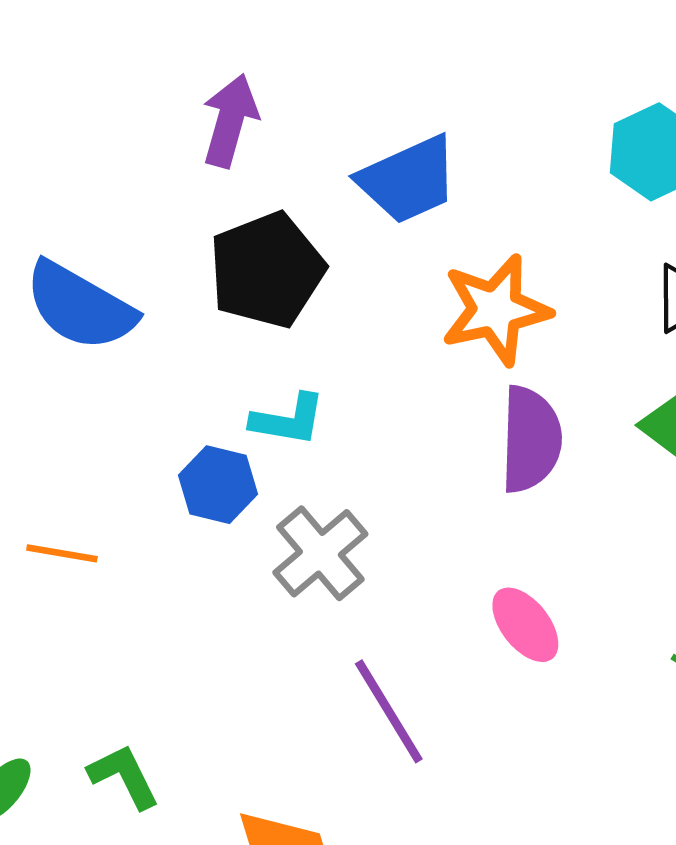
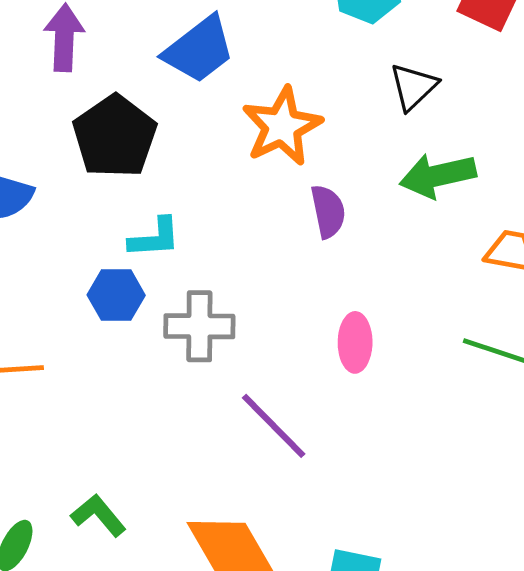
purple semicircle: (531, 439) -> (328, 211), size x0.7
gray cross: (320, 553) -> (199, 326), turned -36
pink ellipse: (525, 625) -> (355, 342), turned 52

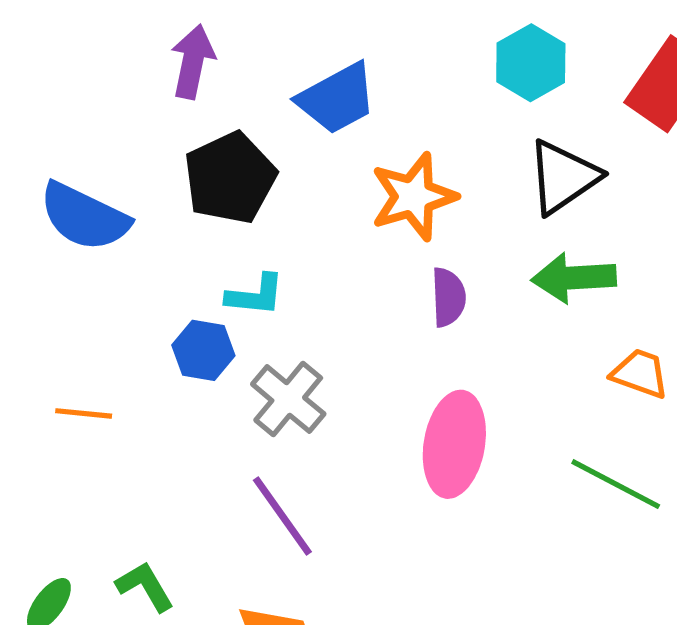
black triangle: (413, 87) -> (563, 177), size x1.4
gray cross: (199, 326) -> (288, 399), turned 30
pink ellipse: (355, 342) -> (454, 444), size x1.6
purple line: (274, 426) -> (282, 516), moved

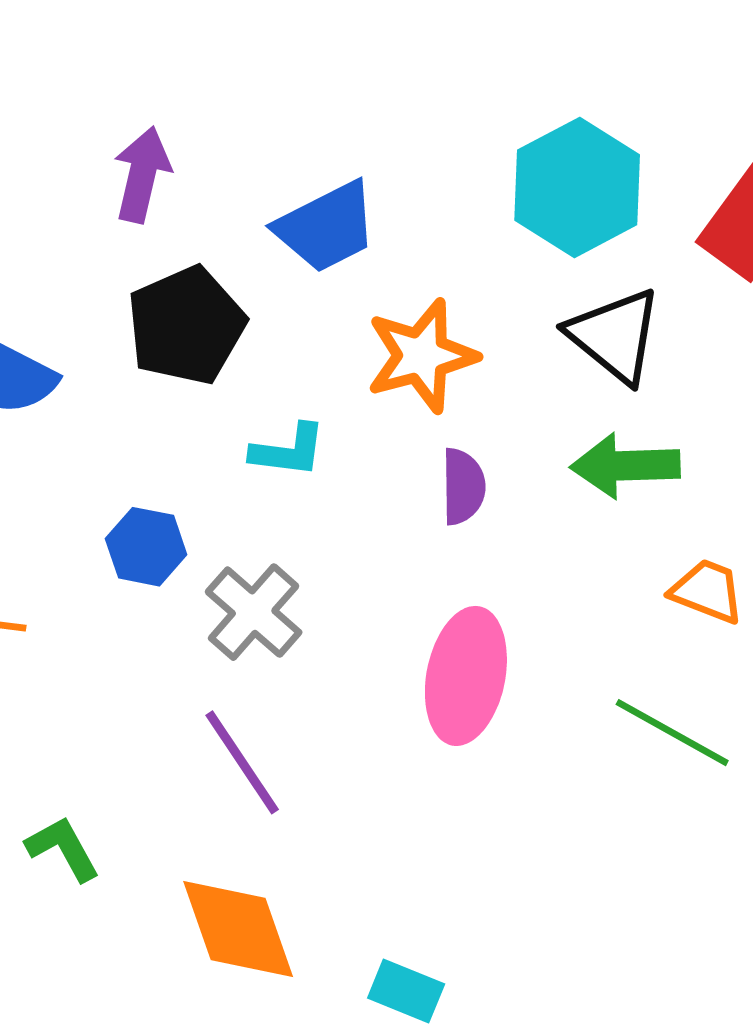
cyan hexagon: (531, 63) -> (577, 187), size x1.4
black triangle: (563, 177) -> (615, 336), turned -48
cyan L-shape: (255, 295) -> (288, 451), moved

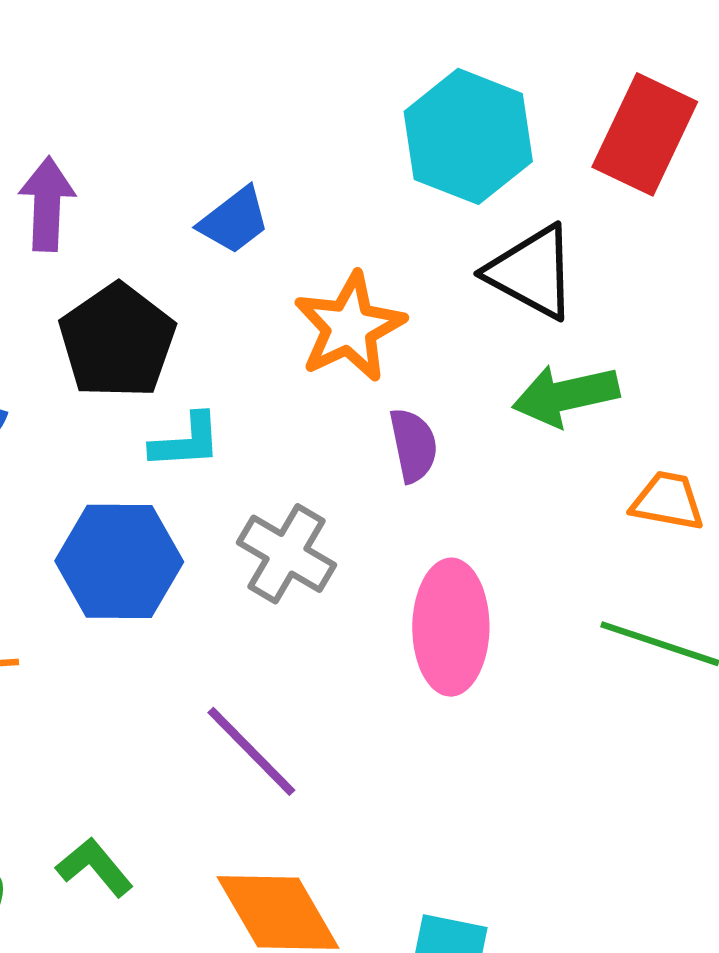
blue trapezoid: (326, 227) -> (234, 221), size x0.7
cyan L-shape: (288, 451) -> (186, 441), moved
blue hexagon: (146, 547) -> (119, 561), size x1.6
gray cross: (254, 612) -> (287, 554), moved

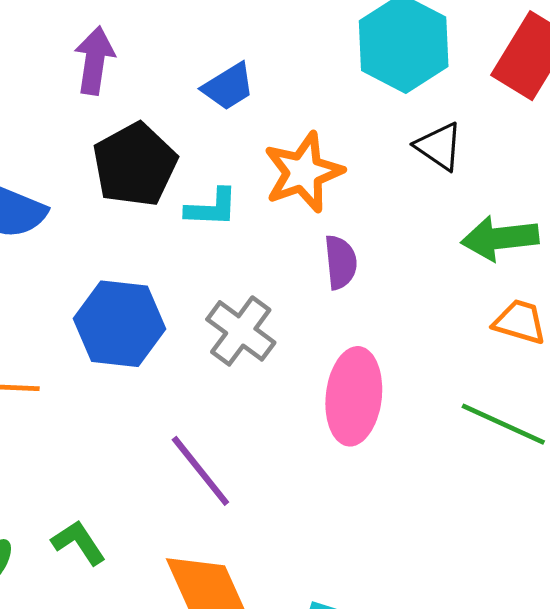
black triangle: (532, 272) -> (439, 146), size x0.7
green arrow: (566, 395) -> (500, 238), moved
cyan L-shape: (186, 441) -> (212, 208), moved

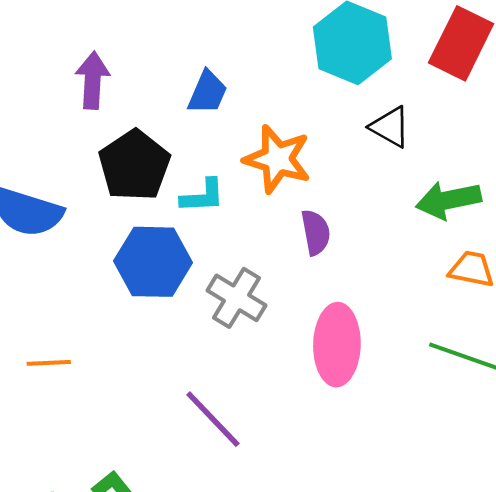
blue trapezoid: (228, 87) -> (208, 92), turned -30
orange star: (303, 172) -> (277, 159), turned -30
blue hexagon: (120, 324) -> (153, 262), moved

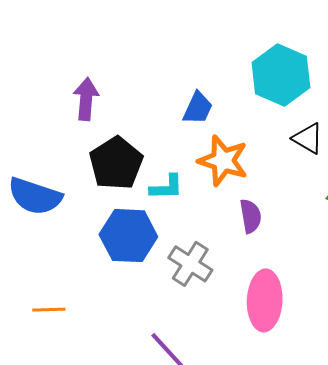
blue trapezoid: (208, 92) -> (198, 108), moved

